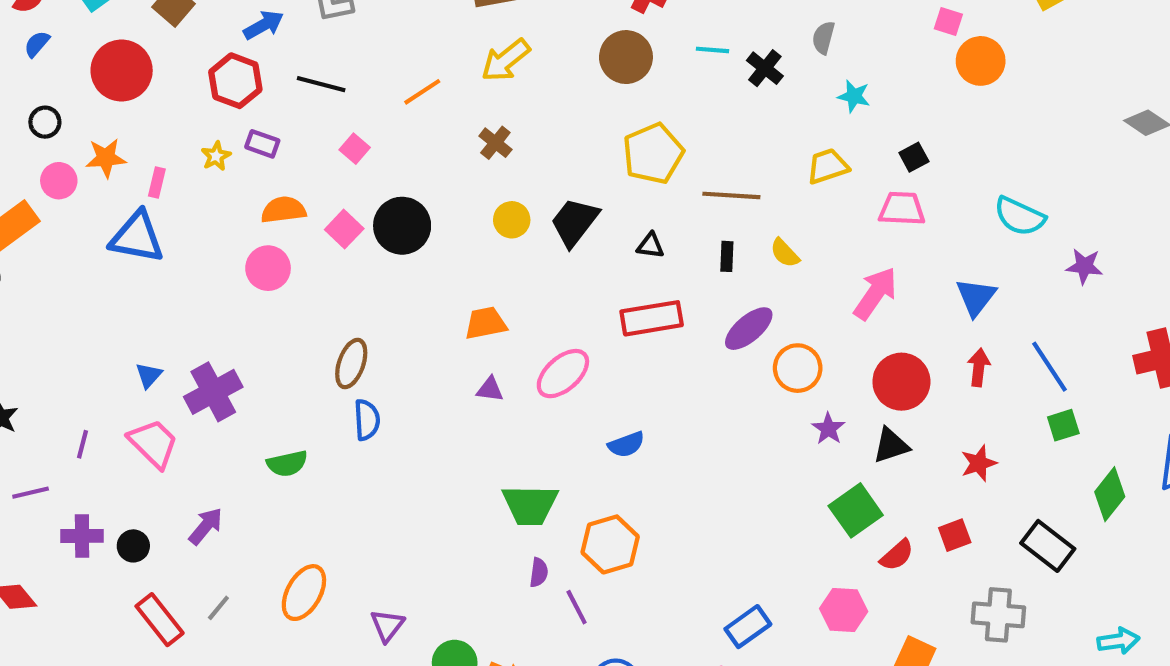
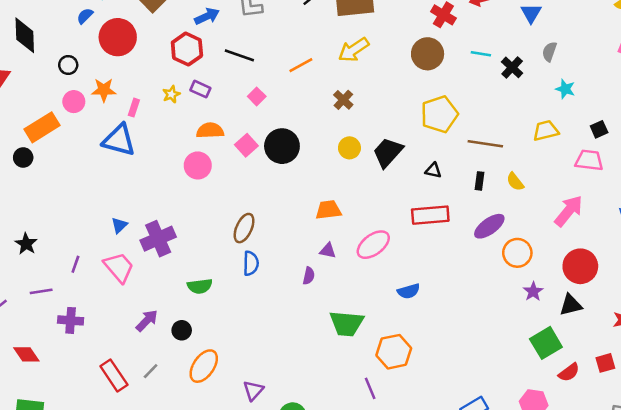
blue semicircle: (37, 44) -> (85, 16), moved
black circle: (133, 546) -> (182, 330), moved
purple semicircle: (539, 572) -> (309, 276), moved

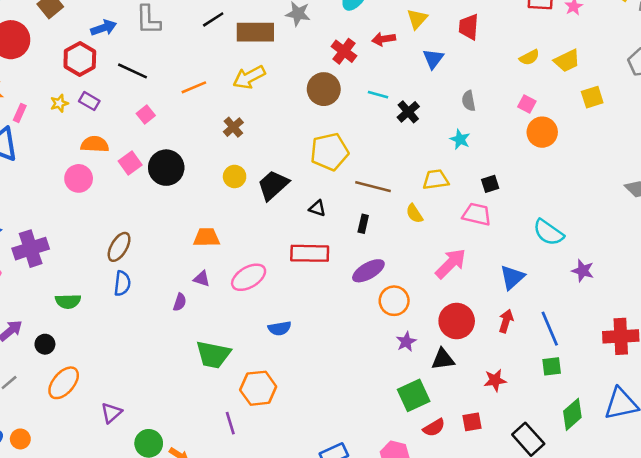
gray semicircle: (549, 52) -> (469, 101), moved, turned -36
yellow semicircle: (515, 182) -> (414, 214), moved

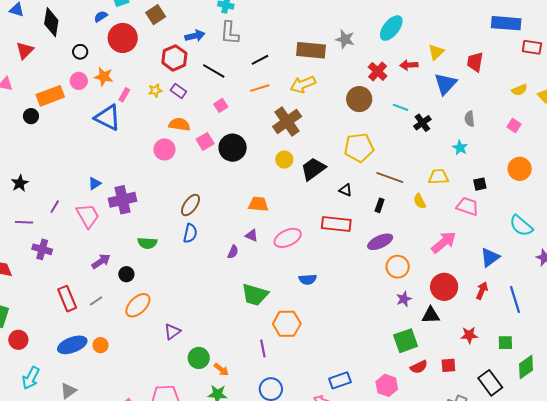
black line: (213, 19) -> (260, 60), moved
blue triangle: (433, 59) -> (445, 84), size x1.4
brown cross: (233, 127) -> (287, 121), size x1.8
orange circle: (542, 132) -> (520, 169), moved
green square: (552, 366) -> (505, 343), moved

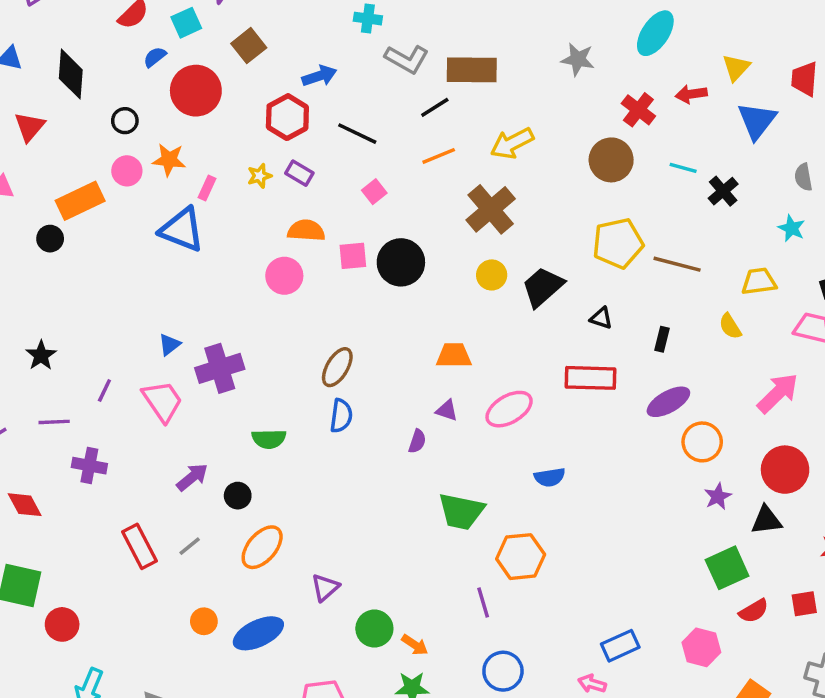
gray L-shape: (230, 33) -> (407, 59), moved, turned -60
brown rectangle: (311, 50) -> (472, 70), moved
pink square: (205, 141) -> (353, 256), turned 30
brown line: (390, 177) -> (677, 264), moved
blue ellipse: (72, 345) -> (258, 633), moved

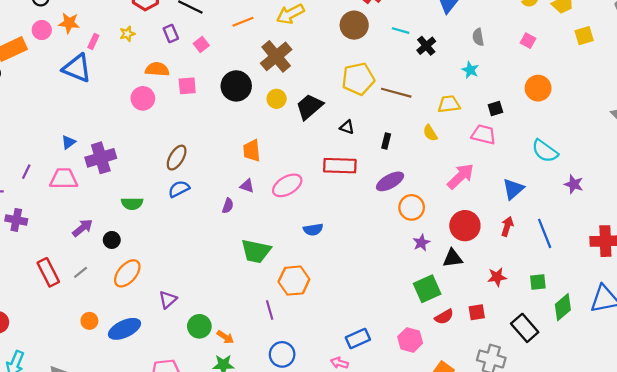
purple rectangle: (299, 173) -> (171, 33), moved, turned 36
black circle: (401, 262) -> (236, 86), moved
orange trapezoid: (454, 355) -> (252, 151), turned -95
pink trapezoid: (162, 401) -> (64, 179), turned -56
blue semicircle: (341, 416) -> (179, 189), turned -125

